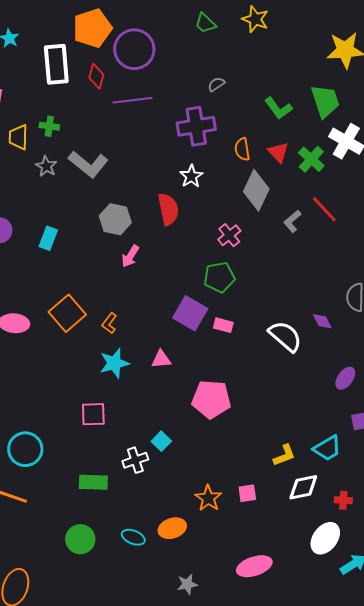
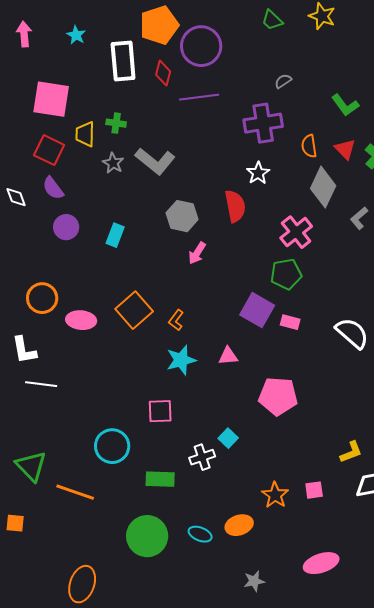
pink cross: (229, 235) -> (296, 232), size x1.4
cyan circle: (25, 449) -> (112, 446), moved
green circle: (80, 539) -> (147, 536), size x1.4

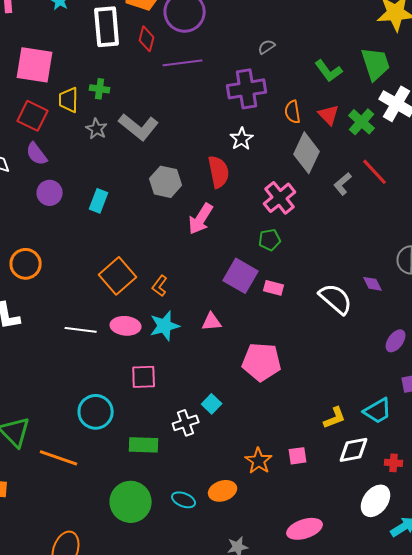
pink arrow: (197, 253) -> (201, 219), moved, size x1.4
green pentagon: (286, 274) -> (270, 240), size x0.7
pink ellipse: (81, 320) -> (126, 326), moved
white line: (41, 384) -> (81, 330), moved

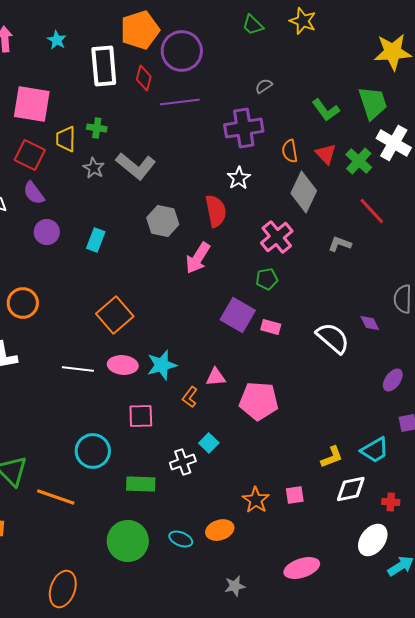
gray L-shape: (343, 184) -> (340, 244), moved, turned 60
orange L-shape: (160, 286) -> (190, 397), moved
pink triangle: (212, 322) -> (216, 377), moved

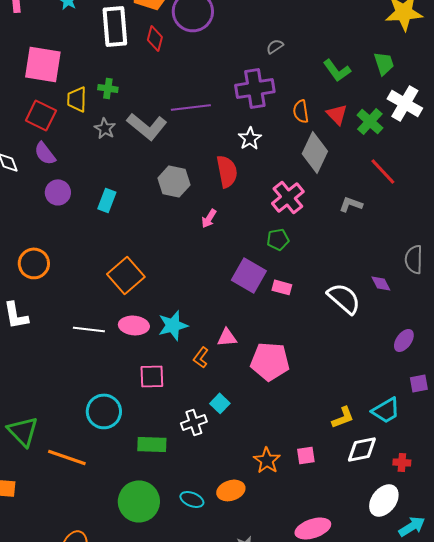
purple line: (180, 102) -> (191, 107), moved
green trapezoid: (373, 103) -> (384, 63), size x0.7
pink arrow: (198, 258) -> (209, 218), size x0.6

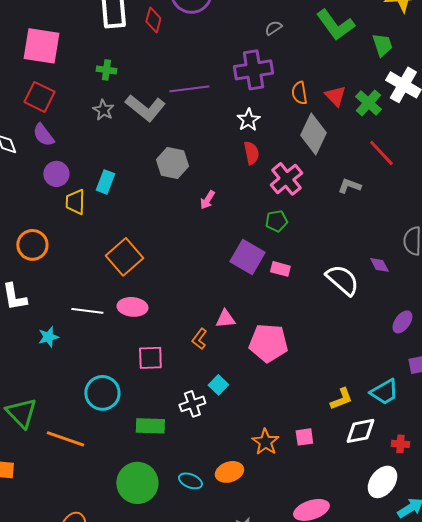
green L-shape: (337, 70) -> (335, 25), moved, size x1.4
yellow trapezoid: (77, 99) -> (75, 202), moved
red semicircle: (227, 171) -> (251, 153), moved, size x0.7
cyan star: (173, 325) -> (48, 337), moved, size x0.7

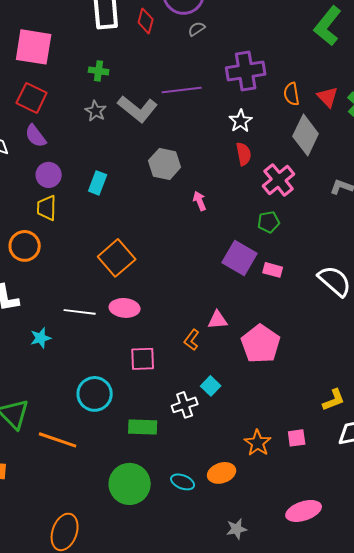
green L-shape: (335, 25) -> (328, 26), turned 75
gray semicircle: (273, 28) -> (197, 29), moved
pink arrow: (207, 200) -> (200, 201), turned 126
yellow trapezoid: (75, 202) -> (47, 208), moved
pink pentagon: (268, 343) -> (261, 344), turned 30

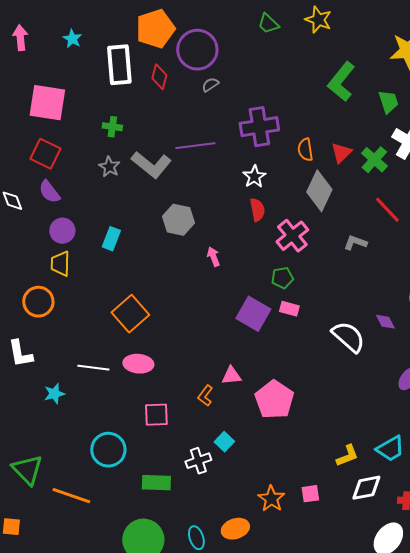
red triangle: (328, 97) -> (341, 153), turned 30
pink rectangle: (273, 270) -> (289, 309), moved
cyan ellipse: (183, 482) -> (196, 538), turned 50

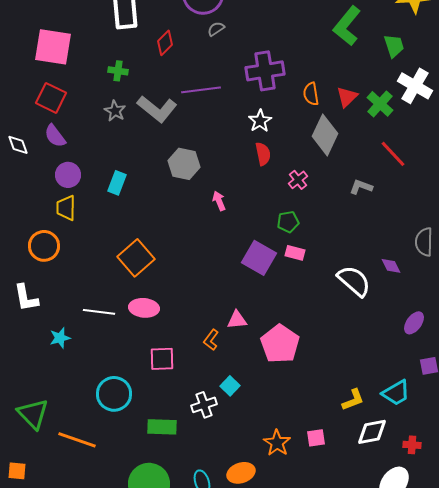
red diamond: (159, 77) -> (165, 43), moved, turned 30
pink cross: (292, 236) -> (298, 180), size x0.6

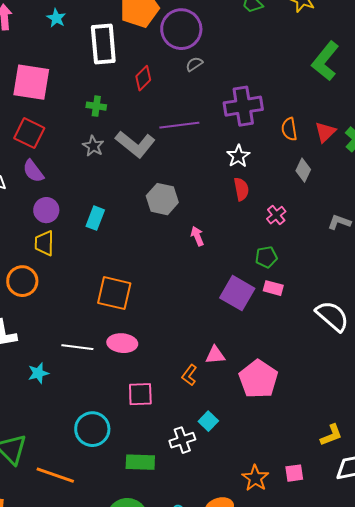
gray diamond: (325, 135) -> (303, 170), size x0.6
orange square: (136, 258) -> (114, 293), turned -36

